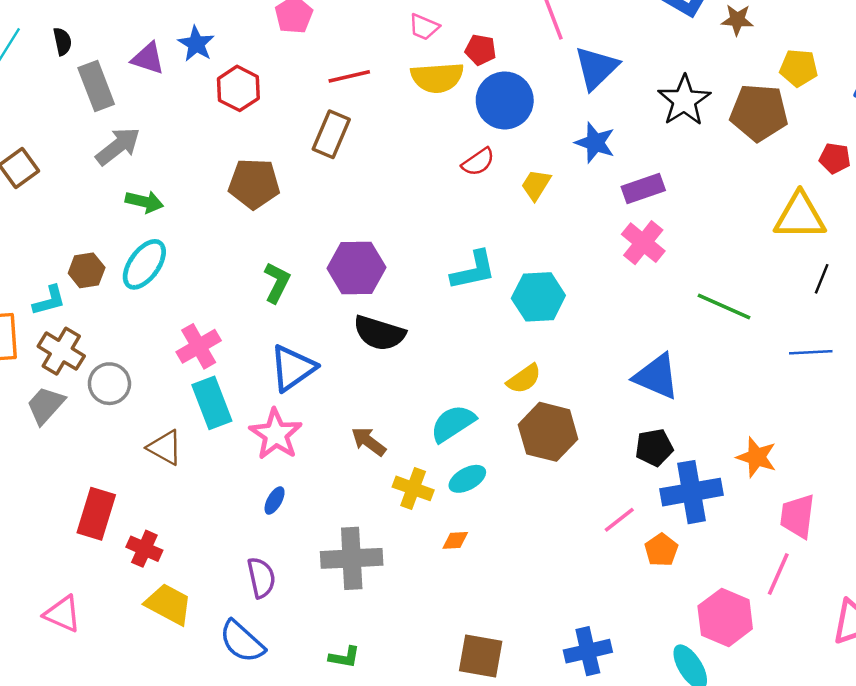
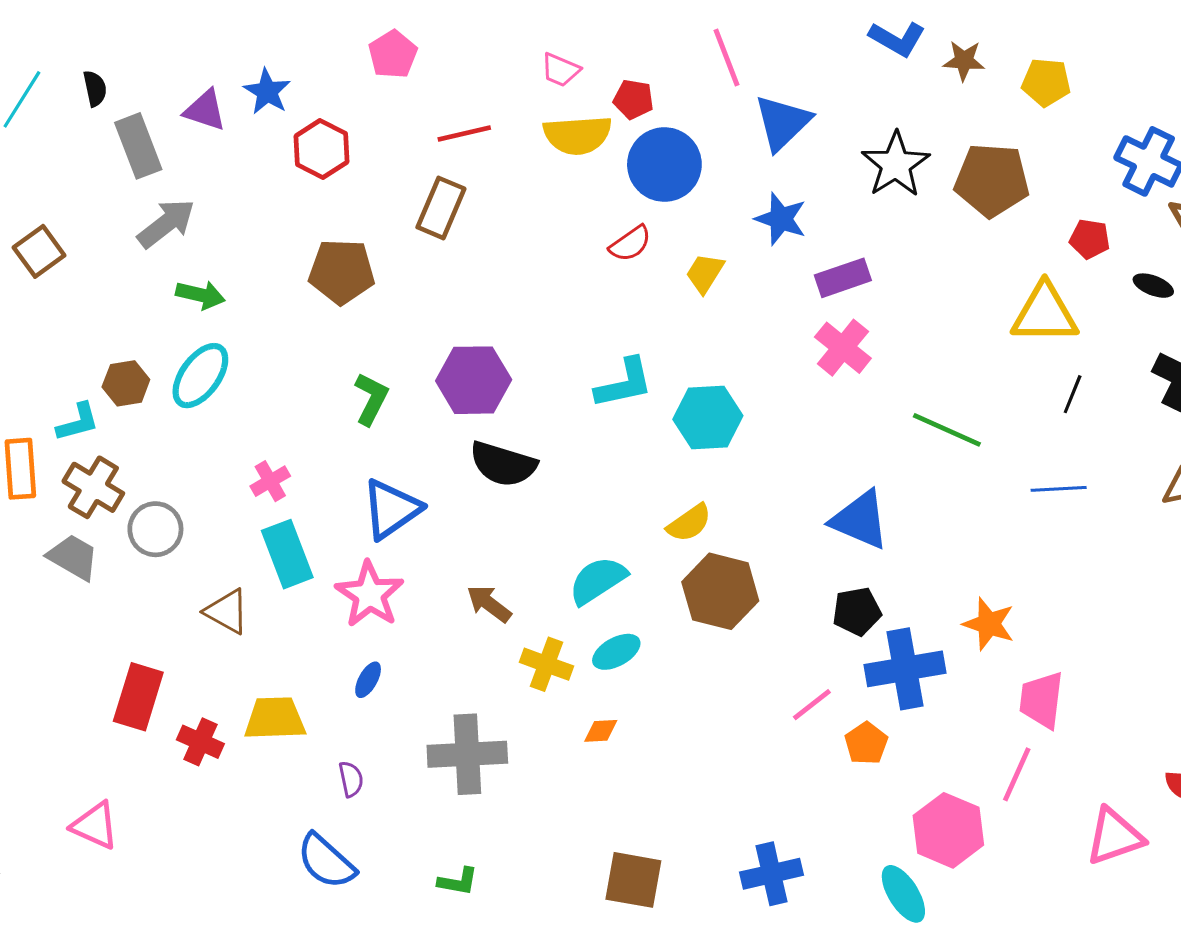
yellow pentagon: (799, 68) -> (1046, 82), moved
pink cross: (199, 346) -> (270, 481), size x0.7
gray trapezoid: (46, 405) -> (73, 557), turned 78
purple semicircle: (261, 578) -> (351, 779), size x0.7
yellow trapezoid: (168, 604) -> (275, 719), moved, turned -30

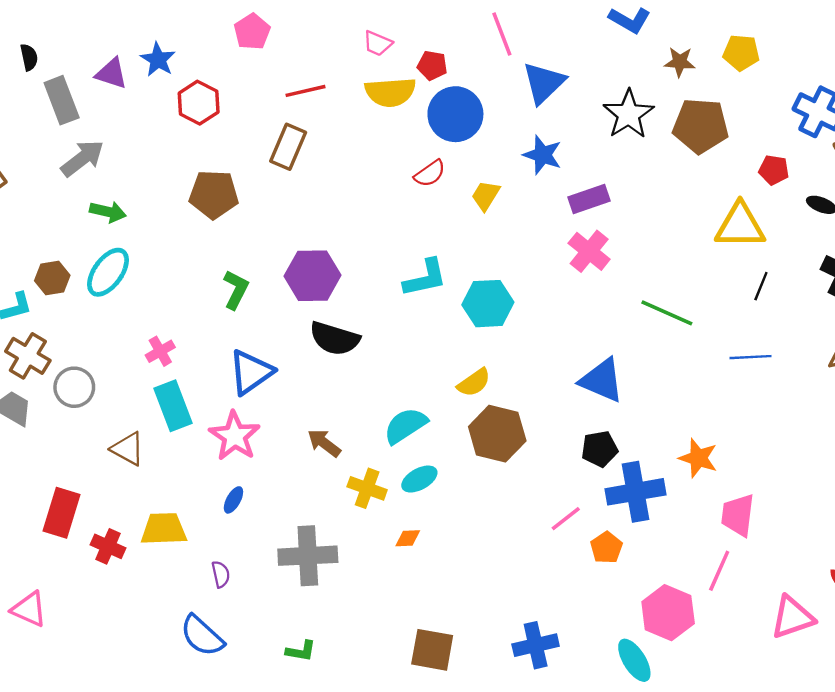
brown star: (964, 61) -> (680, 62), moved

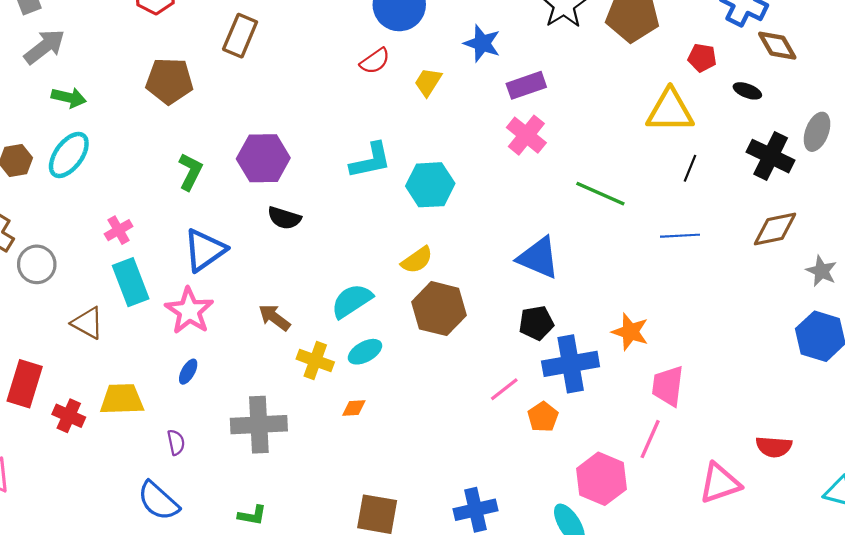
black semicircle: (335, 338) -> (284, 218), size x0.7

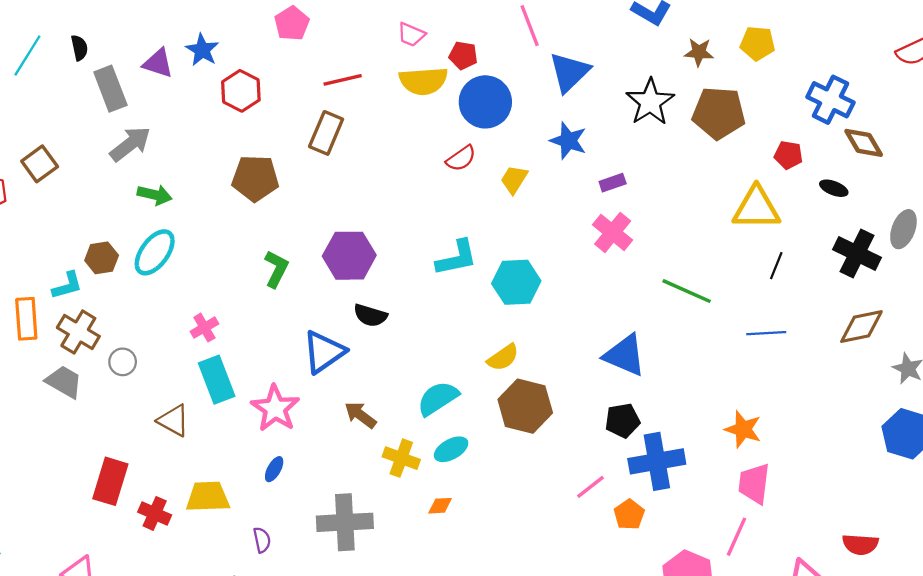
purple rectangle: (526, 85) -> (613, 183), size x0.7
blue triangle: (205, 250) -> (324, 352), moved
gray circle: (37, 264) -> (123, 362), size x0.7
orange star: (630, 332) -> (743, 429), moved

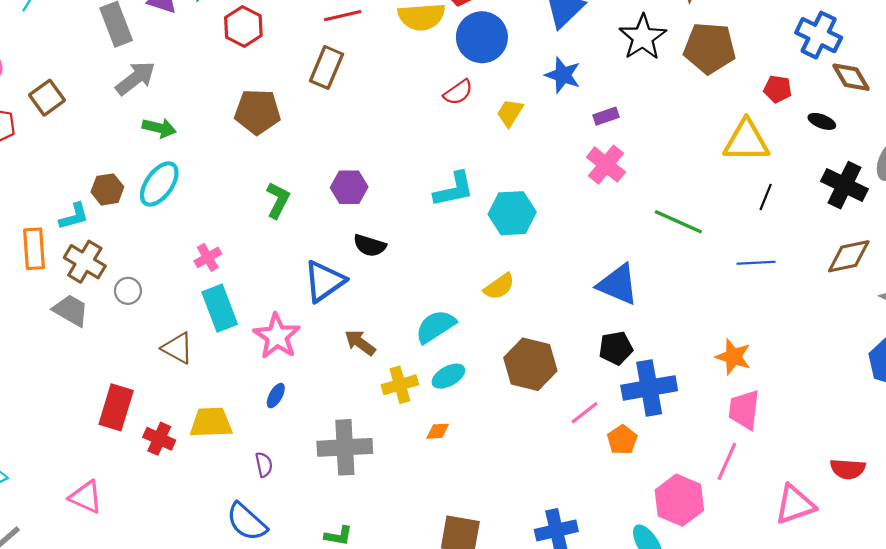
purple hexagon: (349, 256) -> (349, 187), size x0.7
brown hexagon: (525, 406) -> (530, 364), moved
yellow cross: (401, 458) -> (400, 385), turned -36

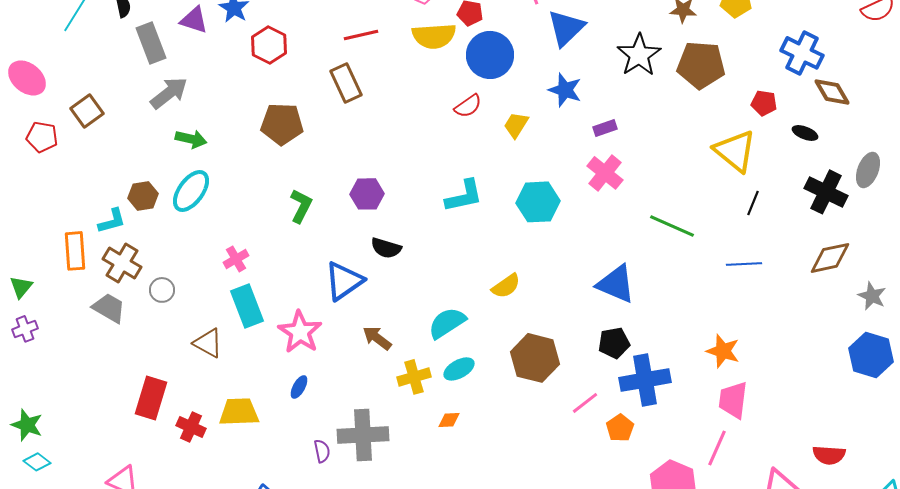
brown rectangle: (327, 67) -> (346, 83), turned -48
yellow triangle: (746, 141) -> (735, 151), turned 39
cyan hexagon: (512, 213) -> (538, 202), moved
purple semicircle: (264, 465) -> (322, 451), moved

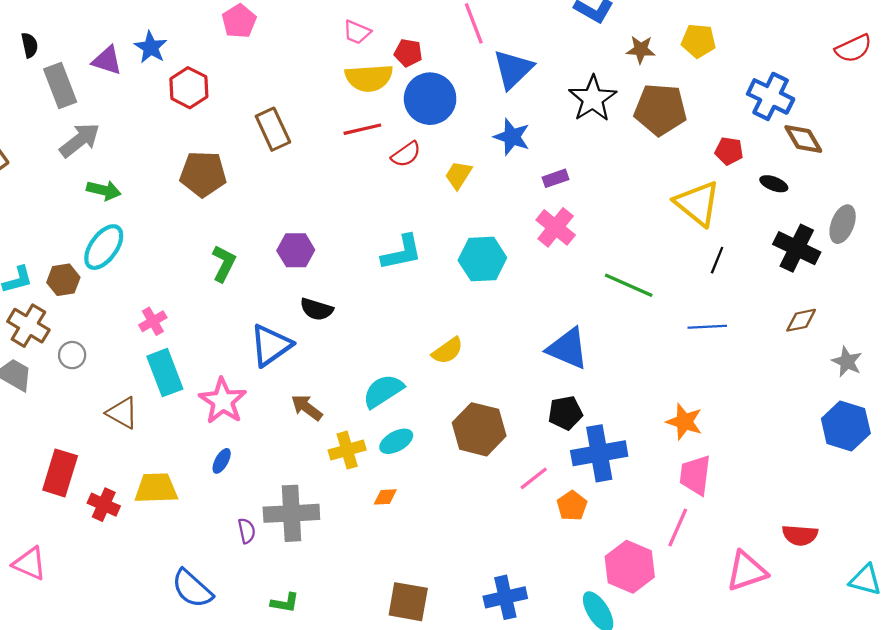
red line: (361, 35) -> (362, 129), moved
brown hexagon: (143, 196) -> (63, 280), moved
brown diamond: (830, 258) -> (801, 320), size x0.7

